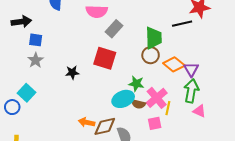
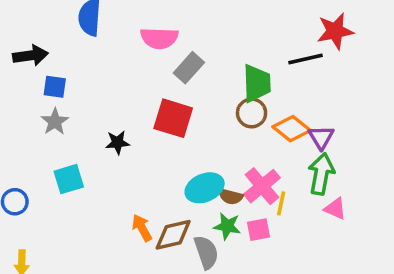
green star: (136, 84) -> (227, 226), moved
cyan square: (26, 93) -> (69, 179), moved, turned 30
orange arrow: (86, 122) -> (142, 228), turned 49

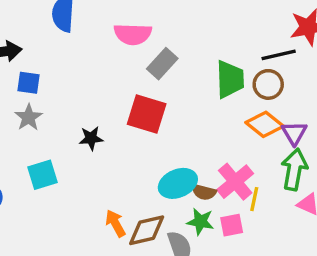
brown circle: (252, 113) -> (268, 84), moved

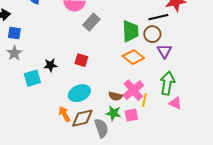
red square: (147, 114) -> (81, 60), moved, size x0.6
orange diamond: (265, 124) -> (133, 57), moved
purple triangle: (294, 133) -> (164, 51), moved
cyan square: (42, 175) -> (32, 78), moved
cyan ellipse: (178, 183) -> (79, 93), moved

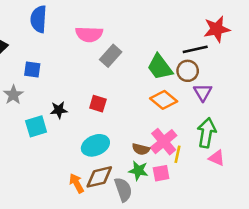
green trapezoid: (130, 31) -> (160, 67), turned 145
blue square: (14, 33) -> (32, 70), moved
orange arrow: (64, 114) -> (76, 183), moved

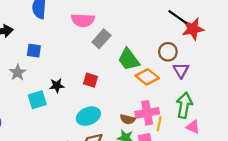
red star: (217, 29) -> (193, 29), moved
black line: (195, 49) -> (178, 17), moved, turned 48
green trapezoid: (160, 67) -> (129, 59), moved
pink cross: (164, 142) -> (147, 113), turned 30

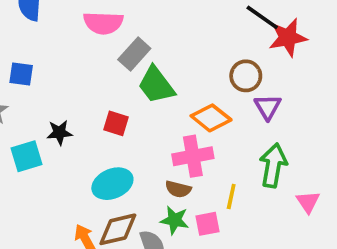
green trapezoid: (129, 59) -> (156, 85), moved
pink cross: (147, 113) -> (193, 156), moved
pink triangle: (193, 127) -> (308, 202), moved, turned 32

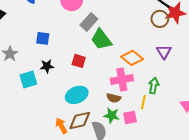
blue square: (21, 74) -> (43, 38), moved
brown circle: (246, 76) -> (160, 19), moved
green arrow: (273, 165) -> (154, 86), moved, size x0.7

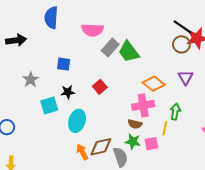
green trapezoid: (101, 39) -> (129, 52), moved
red square: (79, 61) -> (100, 87), turned 32
cyan ellipse: (77, 95) -> (77, 121), moved, turned -50

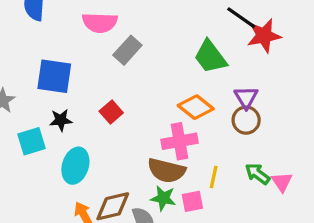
brown circle: (181, 44) -> (246, 120), moved
green trapezoid: (129, 52) -> (210, 57), moved
blue square: (64, 64) -> (54, 76), size x1.6
green arrow: (175, 112) -> (257, 174), moved, turned -63
brown semicircle: (135, 124) -> (166, 171), size x1.6

